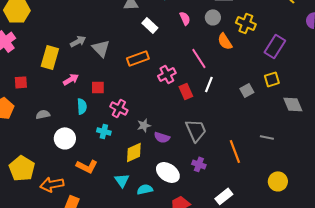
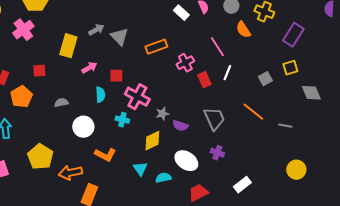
white rectangle: (150, 25) -> (181, 13), moved
pink cross: (119, 108) -> (137, 97), size x1.4
orange line: (235, 151) -> (253, 112), moved, turned -30

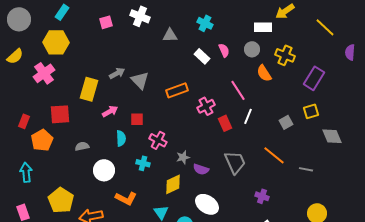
red square: (39, 71) -> (60, 114), size x1.5
pink cross: (137, 97) -> (158, 140), size x0.7
purple cross: (217, 153) -> (262, 196), moved

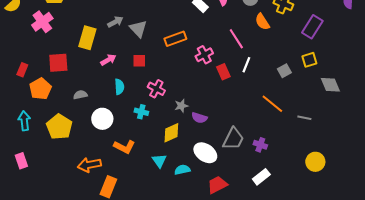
red square: (137, 119) -> (139, 61), moved
gray trapezoid: (235, 162) -> (233, 139), moved, turned 50
yellow pentagon: (61, 200) -> (59, 127), moved

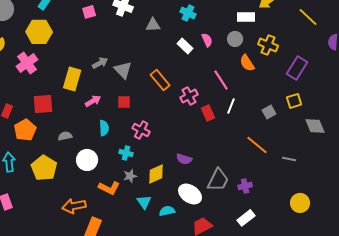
orange rectangle: (175, 39) -> (160, 80), turned 70
gray star: (181, 106) -> (130, 176), moved
purple cross: (260, 145) -> (245, 186), turned -32

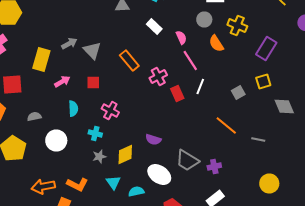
pink semicircle: (207, 40) -> (181, 38), moved
gray trapezoid: (218, 180) -> (187, 160), turned 95
orange L-shape: (109, 188) -> (77, 184), moved

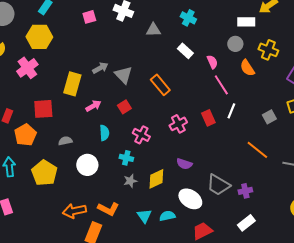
pink cross: (158, 76) -> (178, 124), moved
red square: (93, 82) -> (124, 107), turned -32
cyan triangle: (113, 182) -> (144, 216), moved

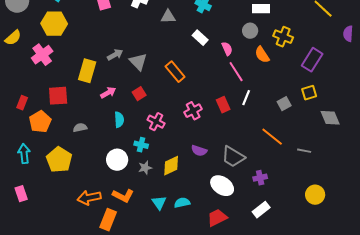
white circle: (87, 165) -> (117, 160), moved
gray trapezoid: (218, 185) -> (233, 157), moved
white ellipse: (190, 199) -> (222, 186), moved

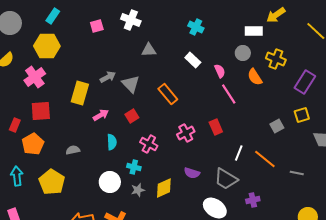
gray triangle: (168, 17) -> (149, 50), moved
red square: (58, 96) -> (41, 111), moved
white line: (246, 98) -> (239, 153), moved

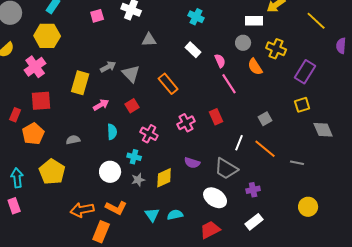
gray square: (277, 126) -> (265, 119), moved
cyan arrow: (17, 176) -> (17, 178), moved

